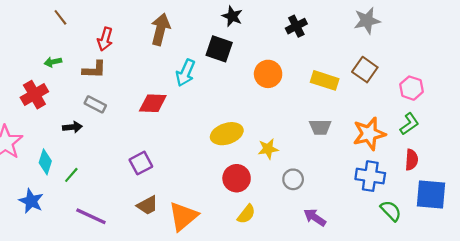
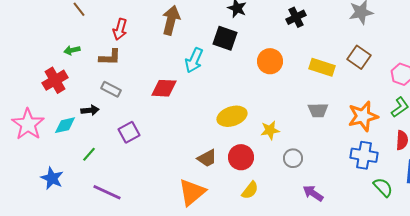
cyan diamond: (45, 162) -> (65, 125), moved, turned 60
purple square: (141, 163) -> (129, 132), moved
brown trapezoid: (147, 205) -> (207, 158), moved

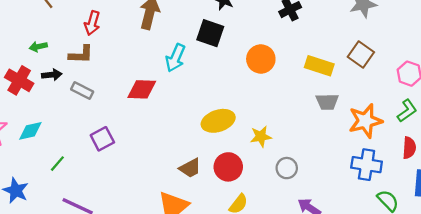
red cross: (55, 80) -> (19, 80), turned -30
black arrow: (90, 110) -> (52, 75), moved
gray trapezoid: (318, 110) -> (327, 102), moved

